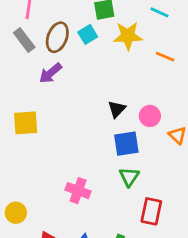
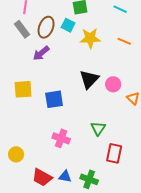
cyan square: (88, 34) -> (68, 25), turned -32
yellow star: (128, 36) -> (90, 38), moved
black triangle: (117, 109) -> (89, 79), size x1.5
blue square: (126, 144) -> (54, 99), moved

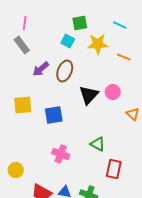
brown ellipse: (46, 27) -> (65, 71), moved
yellow star: (90, 38) -> (98, 44), moved
pink circle: (113, 84) -> (113, 92), moved
green triangle: (98, 128) -> (98, 144), turned -35

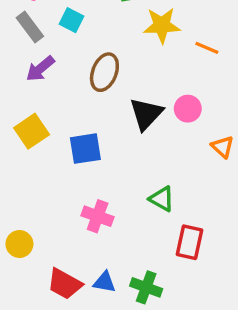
cyan square: (68, 41) -> (72, 20), moved
purple arrow: (41, 69) -> (40, 69), moved
yellow square: (23, 105) -> (32, 131), turned -30

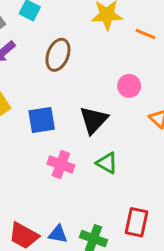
black triangle: (146, 114) -> (94, 120), moved
pink cross: (98, 216) -> (61, 165), moved
red rectangle: (190, 242) -> (137, 222), moved

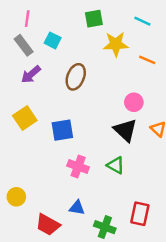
black triangle: (94, 120) -> (125, 130), moved, turned -30
blue triangle: (58, 234) -> (77, 208), moved

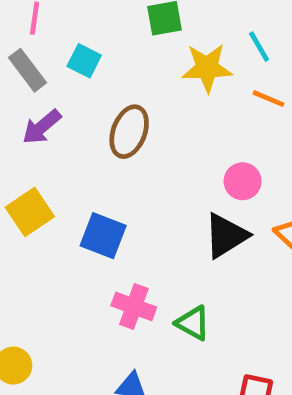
cyan line: (142, 21) -> (259, 47), moved, turned 35
blue square: (62, 130) -> (103, 236), turned 30
black triangle: (125, 130) -> (226, 236), turned 45
green triangle: (116, 165) -> (193, 323), moved

